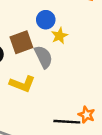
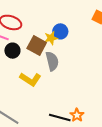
yellow star: (60, 36) -> (51, 38), moved
brown square: (21, 42) -> (37, 46), turned 36

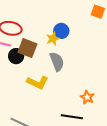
brown square: (37, 46) -> (27, 48), moved
orange star: (77, 115) -> (87, 97), moved

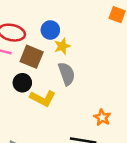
blue circle: (61, 31) -> (50, 30), moved
black circle: (16, 56) -> (22, 83), moved

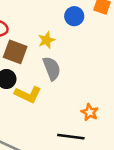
blue circle: (50, 30) -> (74, 16), moved

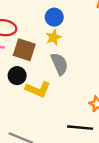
blue circle: (74, 16) -> (54, 17), moved

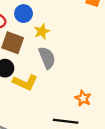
blue circle: (54, 17) -> (24, 14), moved

